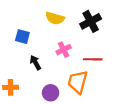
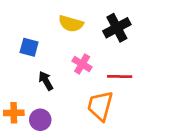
pink cross: (64, 50) -> (82, 64), turned -32
purple circle: (51, 93) -> (40, 120), moved

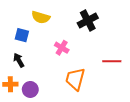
yellow semicircle: (71, 24) -> (41, 17), moved
red line: (120, 77) -> (112, 61), moved
black arrow: (46, 81) -> (19, 60), moved

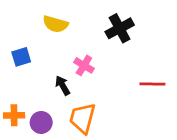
blue square: (22, 35) -> (21, 57), moved, turned -32
black arrow: (19, 60) -> (63, 85), moved
orange trapezoid: (75, 79) -> (83, 118), moved

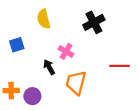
yellow semicircle: (55, 24) -> (44, 19), turned 60
orange trapezoid: (83, 118) -> (76, 83), moved

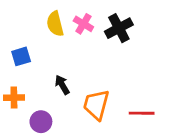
pink cross: (66, 51) -> (83, 24), moved
red line: (120, 66) -> (142, 113), moved
orange cross: (11, 91) -> (14, 98), moved

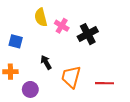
pink cross: (83, 24) -> (62, 26), moved
black cross: (119, 28) -> (88, 34), moved
blue square: (21, 56) -> (16, 41), turned 32

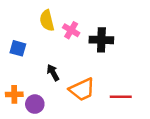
black cross: (88, 34) -> (101, 40), turned 30
orange cross: (10, 72) -> (14, 94), moved
orange trapezoid: (71, 77) -> (82, 90), turned -130

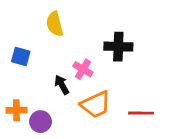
pink cross: (71, 30) -> (83, 69), moved

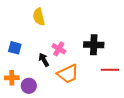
black cross: (118, 47) -> (94, 45), moved
blue square: (21, 56) -> (15, 48), moved
red line: (141, 113) -> (110, 70), moved

